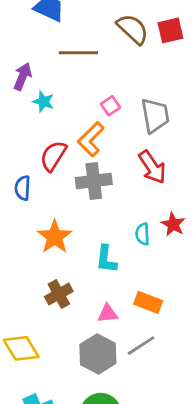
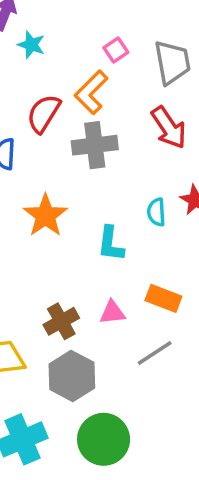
brown cross: (59, 294) -> (61, 321), moved
gray hexagon: (98, 354) -> (72, 376), moved

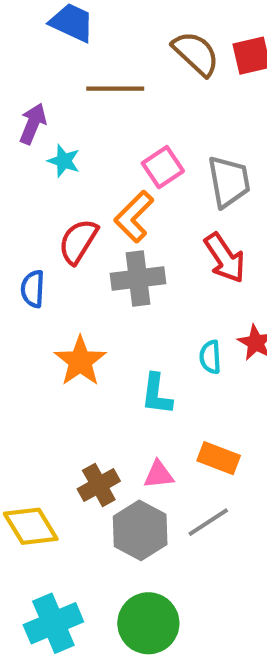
pink square: (116, 50) -> (163, 167), size x1.4
gray hexagon: (72, 376) -> (140, 530), moved

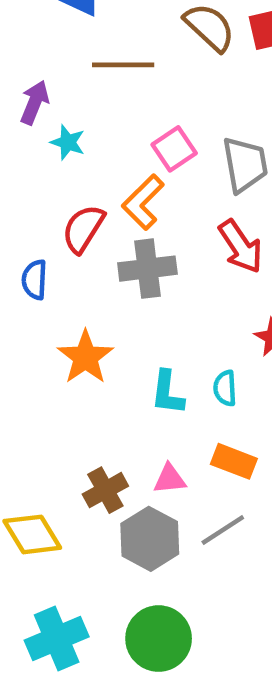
cyan semicircle: (210, 357) -> (225, 388), moved

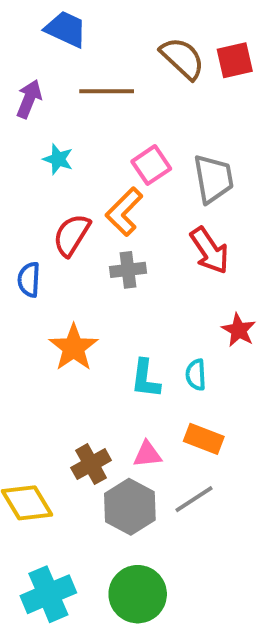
purple arrow: (35, 102) -> (29, 99), moved
gray cross: (147, 269) -> (128, 270), size x0.7

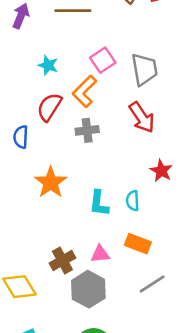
cyan star: (58, 159) -> (48, 65), moved
gray line: (194, 499) -> (152, 284), moved

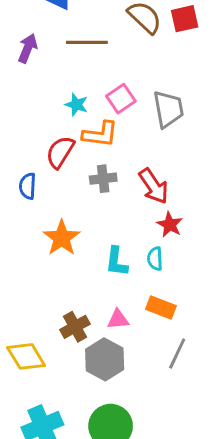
cyan star: (48, 65) -> (76, 105), moved
orange L-shape: (85, 91) -> (100, 134), turned -128
red arrow: (142, 117) -> (154, 186), moved
red star: (161, 171) -> (170, 225), moved
gray line: (152, 284) -> (177, 353), turned -32

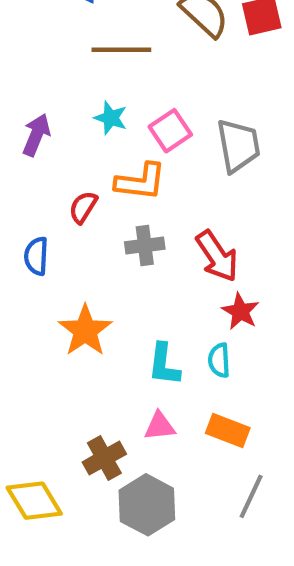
purple arrow: (28, 48) -> (36, 135), moved
cyan star: (76, 105) -> (111, 118), moved
red semicircle: (60, 152) -> (83, 207), size x0.7
pink triangle: (118, 319) -> (160, 426), moved

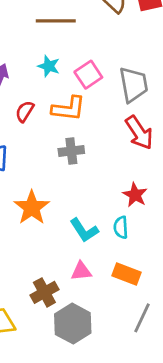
red semicircle: (83, 207) -> (25, 111), moved
red arrow: (217, 256) -> (139, 133), moved
cyan L-shape: (164, 365) -> (84, 230), turned -40

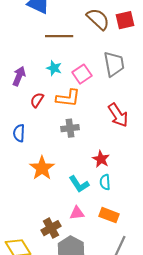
gray trapezoid: (134, 85) -> (114, 64), moved
red star: (135, 195) -> (101, 159), moved

